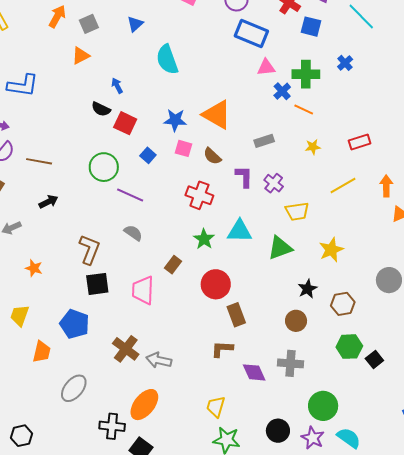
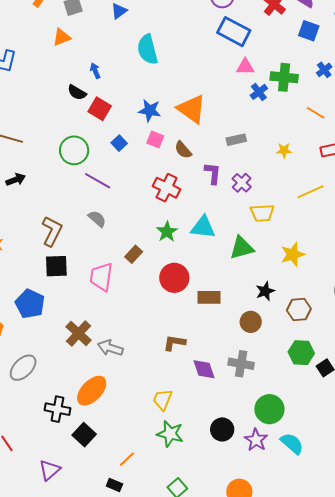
blue square: (311, 27) -> (309, 31), moved
orange line: (304, 109) -> (316, 113), moved
brown rectangle: (236, 315) -> (209, 297), moved, turned -75

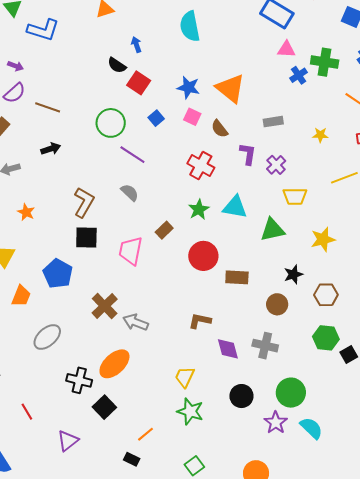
black circle: (222, 429) -> (241, 396), moved

